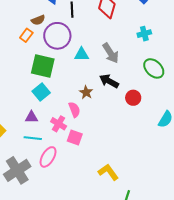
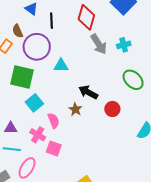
brown semicircle: (38, 20) -> (18, 31), turned 88
gray arrow: (111, 53) -> (99, 44), moved
cyan square: (41, 92) -> (34, 103), moved
brown star: (86, 92) -> (75, 109), moved

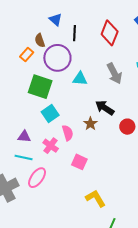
gray arrow: (99, 44) -> (114, 73), moved
pink square: (54, 149) -> (79, 162), moved

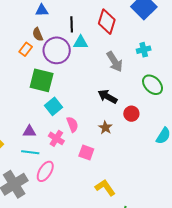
blue triangle: (55, 20) -> (42, 10), moved, turned -40
cyan triangle: (80, 79) -> (81, 42), moved
brown star: (90, 124) -> (105, 128), moved

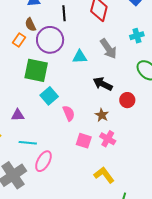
cyan triangle: (81, 42) -> (80, 57), moved
purple triangle: (29, 131) -> (18, 115), moved
pink cross: (56, 138) -> (108, 139), moved

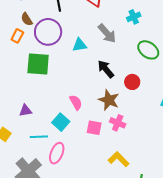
black arrow: (103, 84) -> (106, 69), turned 30
cyan square: (49, 96) -> (61, 122), moved
brown star: (102, 115) -> (109, 100), size x1.5

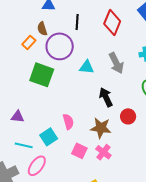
brown star: (109, 100) -> (101, 128), turned -30

